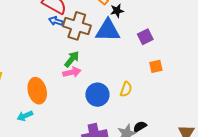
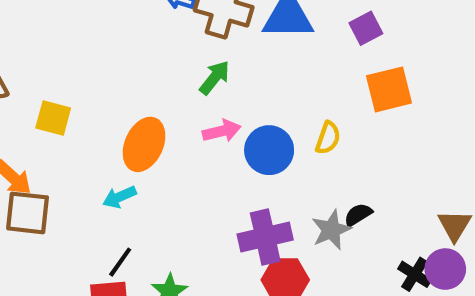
orange square: (156, 66) -> (389, 89), size x1.6
pink arrow: (72, 72) -> (222, 131), moved
orange ellipse: (37, 91) -> (144, 144), turned 40

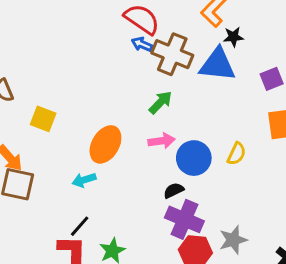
black semicircle: (358, 215) -> (174, 190), moved
gray star: (331, 230) -> (233, 240), moved
purple cross: (265, 237) -> (184, 219), turned 30

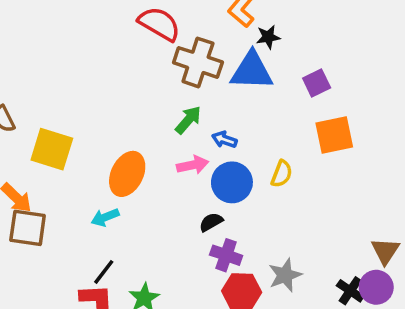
blue arrow: (142, 44) -> (224, 140), moved
yellow square: (43, 119) -> (52, 149), size x1.4
purple cross: (184, 219) -> (226, 255), size x0.7

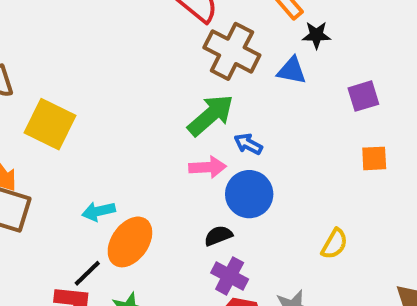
blue triangle: (252, 71) -> (292, 71), size x0.6
green arrow: (188, 120) -> (211, 115), size x1.4
orange square: (334, 135) -> (374, 158), size x0.6
orange ellipse: (127, 174) -> (130, 242), moved
yellow semicircle: (282, 174) -> (334, 244), moved

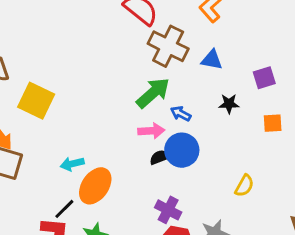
black star: (316, 35) -> (229, 104), moved
black semicircle: (218, 236) -> (160, 157), moved

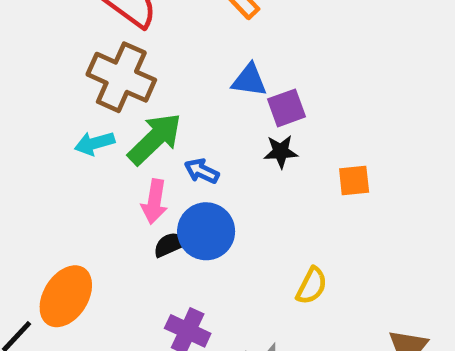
brown cross: (168, 46) -> (121, 77), moved
purple square: (264, 78) -> (286, 108), moved
pink arrow: (151, 131) -> (154, 202), turned 105
cyan arrow: (72, 164) -> (95, 143), moved

